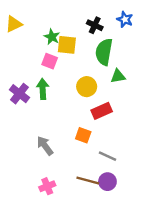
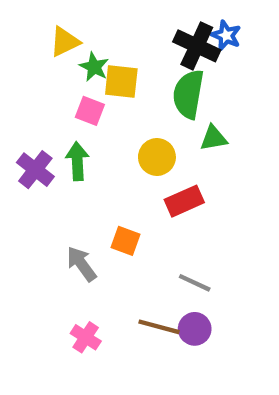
yellow triangle: (14, 24) -> (65, 42), moved
black cross: (95, 25) -> (197, 46), moved, size x1.5
orange square: (83, 135) -> (125, 241), moved
pink cross: (47, 186) -> (86, 337), turned -35

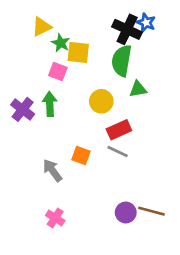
gray line: (195, 283) -> (118, 151), moved
brown line: (159, 327) -> (151, 211), moved

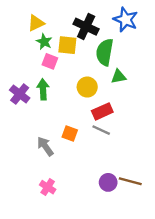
blue star: (146, 23) -> (126, 20), size x1.5
black cross: (127, 29) -> (86, 27), moved
green star: (61, 43) -> (44, 42), moved

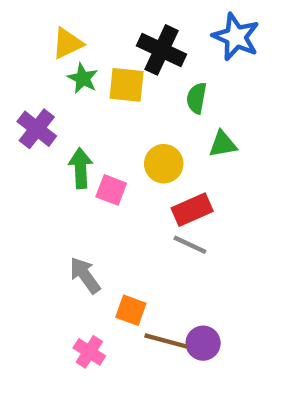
green semicircle: (105, 52) -> (197, 98), size x0.6
pink square: (50, 61) -> (111, 190), moved
purple cross: (20, 94) -> (37, 129), moved
orange square: (70, 134) -> (131, 310), moved
brown line: (130, 181) -> (166, 341), moved

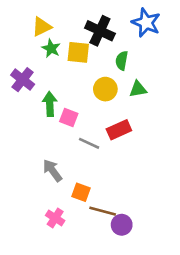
yellow circle: (164, 164) -> (105, 89), moved
gray line: (190, 245) -> (89, 143), moved
purple circle: (203, 343) -> (122, 225), moved

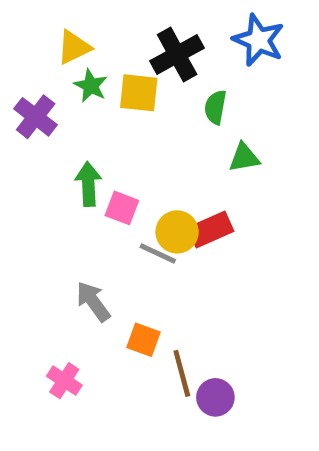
black cross: (100, 31) -> (177, 54), turned 36
purple cross: (23, 80) -> (36, 117), moved
yellow circle: (105, 89) -> (177, 232), moved
brown line: (103, 211) -> (182, 373), turned 60
pink cross: (55, 218) -> (64, 381), moved

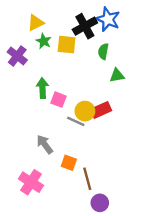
blue star: (259, 40) -> (108, 19), moved
pink cross: (64, 381) -> (31, 182), size x1.5
purple circle: (215, 397) -> (100, 203), moved

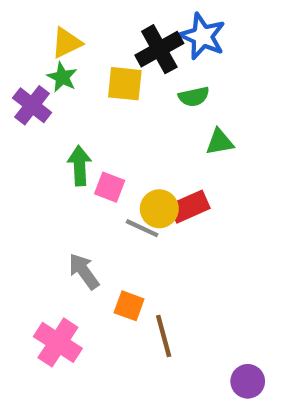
green star: (44, 41) -> (62, 77), moved
green semicircle: (103, 51) -> (194, 97), turned -112
purple circle: (100, 203) -> (248, 381), moved

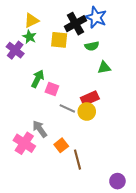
green arrow: (79, 166) -> (38, 79), turned 30
yellow circle: (159, 209) -> (87, 112), moved
orange square: (129, 306) -> (61, 145), turned 32
pink cross: (58, 342) -> (24, 143), moved

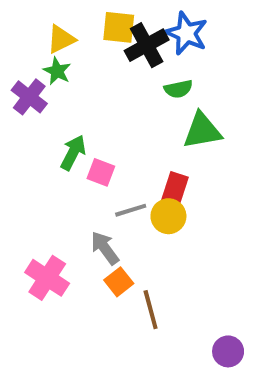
yellow square: (59, 40) -> (119, 27), moved
green triangle: (104, 68) -> (202, 131), size x1.5
red rectangle: (90, 98) -> (174, 190), turned -48
gray line: (67, 108) -> (131, 210), turned -42
gray arrow: (40, 129) -> (105, 248), moved

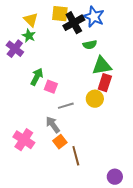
yellow triangle: (61, 39) -> (31, 20), turned -49
red rectangle: (174, 190) -> (105, 83), moved
yellow circle: (168, 216) -> (95, 99), moved

